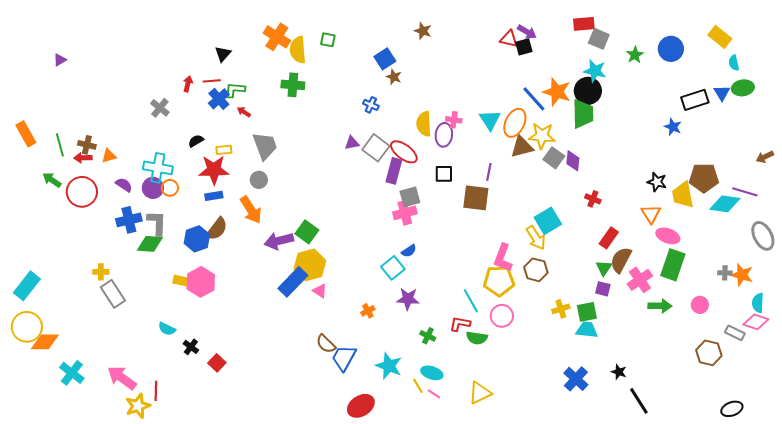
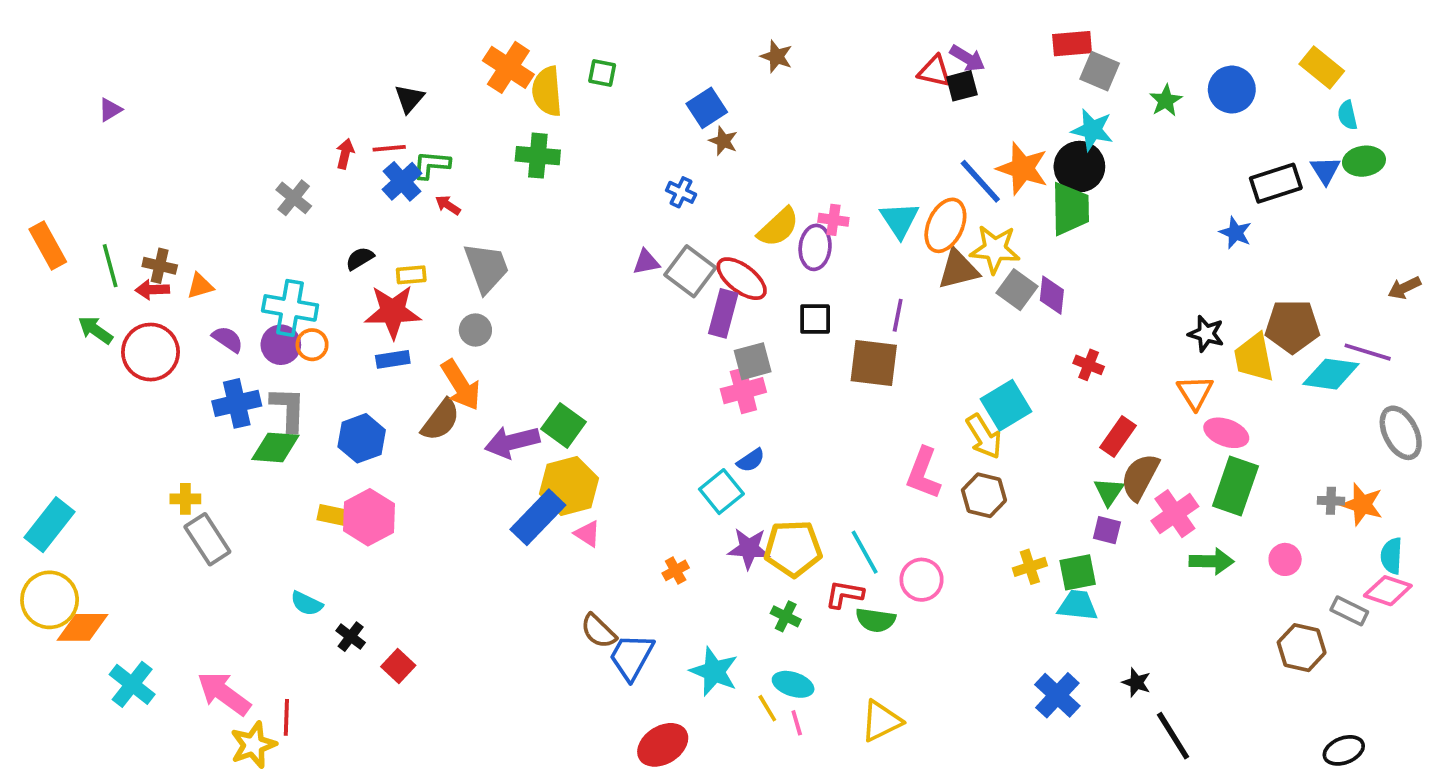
yellow semicircle: (424, 124) -> (778, 227), turned -130
brown semicircle: (217, 229) -> (441, 420), moved
yellow pentagon: (499, 281) -> (793, 548), moved
pink line: (434, 394) -> (797, 723), turned 40

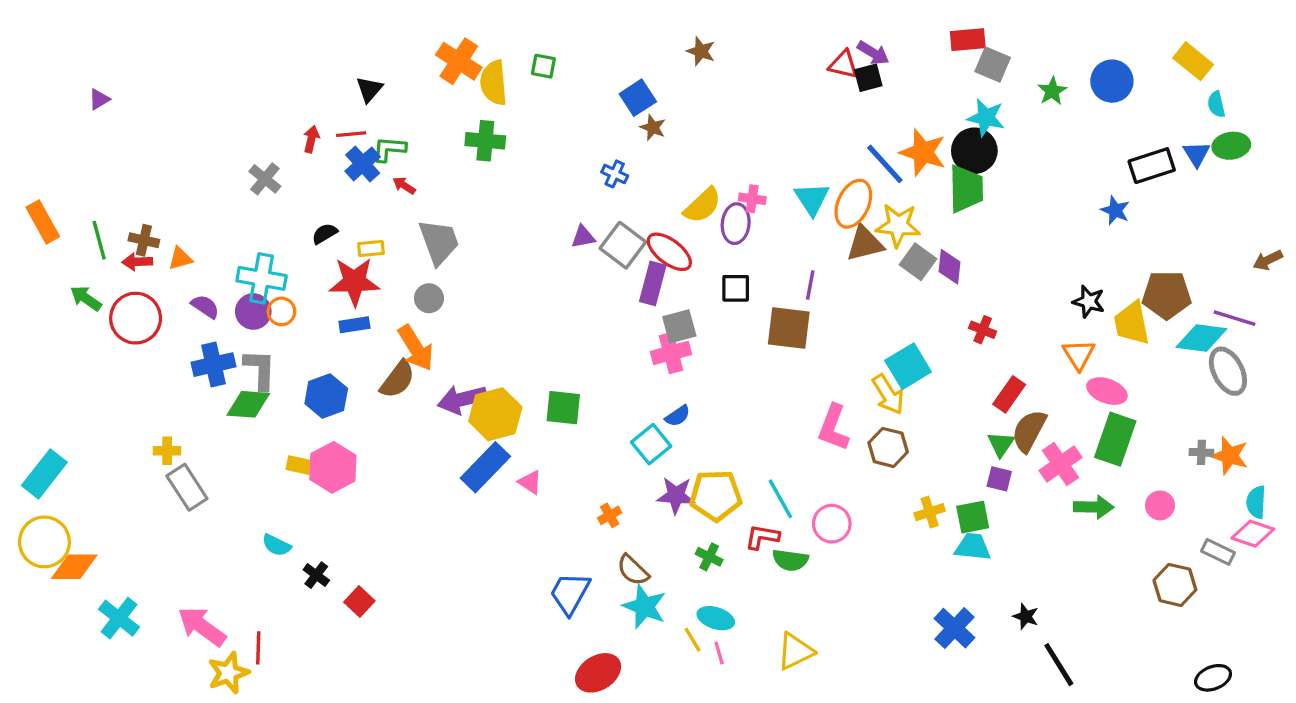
green square: (564, 425) -> (563, 408), moved, turned -30
gray ellipse: (1401, 433) -> (1228, 371), moved
yellow hexagon: (569, 486) -> (495, 414), moved
brown semicircle: (598, 631) -> (633, 570), moved

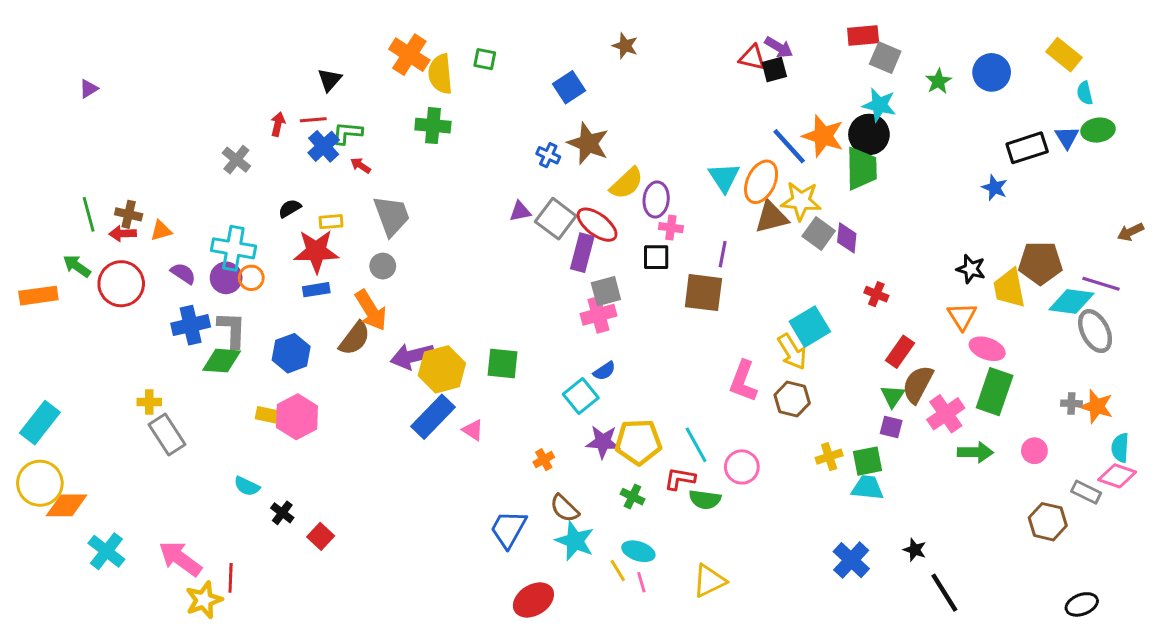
brown star: (653, 127) -> (588, 143), moved, size x1.8
pink cross: (752, 199) -> (671, 228), moved
orange rectangle: (43, 222) -> (38, 296), moved, turned -69

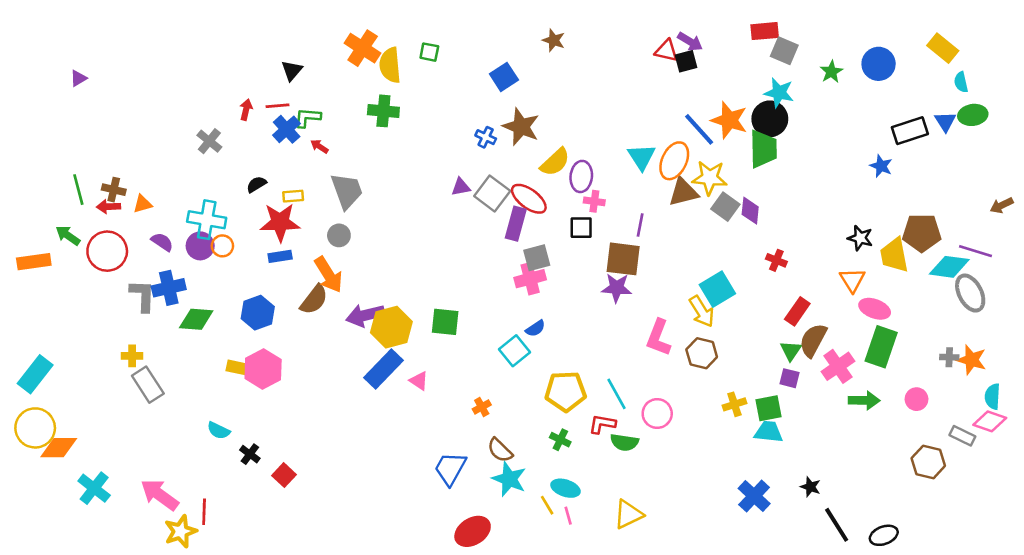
gray L-shape: (232, 330) -> (143, 296), moved
purple star: (603, 442) -> (617, 288), moved
black ellipse: (1082, 604) -> (884, 535), moved

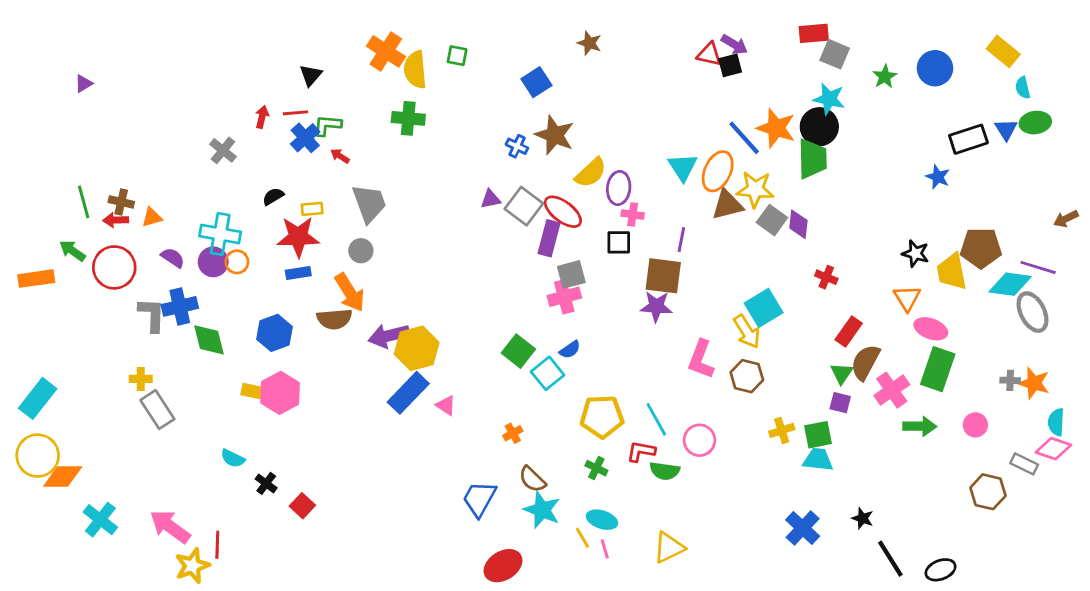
brown semicircle: (314, 300) -> (334, 319), turned 48
green diamond: (196, 319) -> (209, 340), turned 72
green square: (445, 322) -> (518, 351), moved, turned 32

